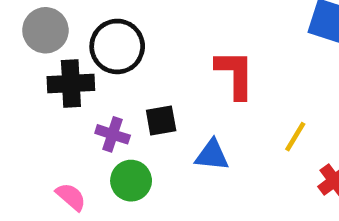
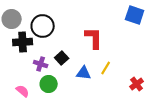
black square: (161, 120) -> (62, 58), turned -32
yellow line: (295, 137) -> (106, 68), moved

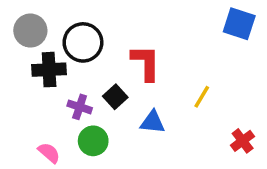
red L-shape: (94, 38) -> (146, 63), moved
yellow line: (106, 68) -> (202, 97), moved

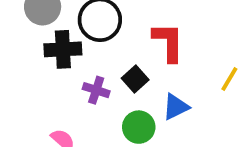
blue triangle: (153, 122) -> (176, 107), turned -32
green circle: (93, 141) -> (139, 127), moved

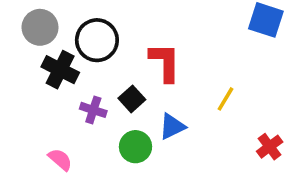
black cross: (63, 49) -> (60, 70), turned 30

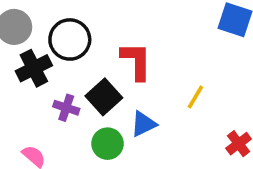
black cross: (60, 70) -> (34, 68), turned 36
black square: (132, 99) -> (104, 97), size x1.4

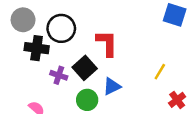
black cross: (34, 68) -> (37, 48), turned 35
yellow line: (195, 97) -> (160, 72), moved

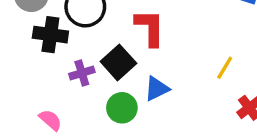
purple cross: (59, 75) -> (82, 73), turned -35

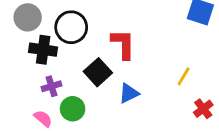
purple cross: (82, 73) -> (52, 86), moved
green circle: (122, 108) -> (73, 109), moved

